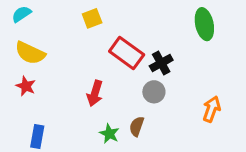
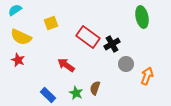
yellow square: (92, 18) -> (51, 23), moved
gray circle: (154, 92) -> (126, 64), moved
red arrow: (95, 93) -> (66, 65), turned 108
blue rectangle: (37, 137) -> (48, 95), moved, turned -56

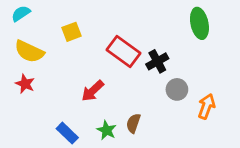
red arrow: (66, 65) -> (93, 91), turned -78

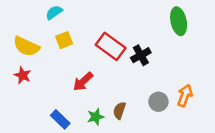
cyan semicircle: (21, 14) -> (54, 12), moved
yellow square: (71, 32) -> (64, 40), moved
gray circle: (177, 89) -> (158, 102), moved
green star: (107, 130) -> (96, 117), turned 30

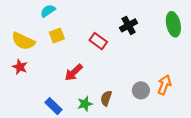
green ellipse: (179, 21) -> (173, 24), moved
red rectangle: (111, 46) -> (98, 41), size x0.7
black cross: (141, 55) -> (129, 25), moved

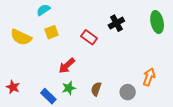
red star: (20, 67) -> (13, 87), moved
gray circle: (141, 90) -> (128, 92), moved
green star: (85, 104) -> (69, 88), moved

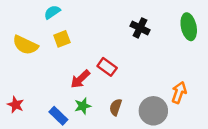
black cross: (116, 23) -> (140, 28), turned -35
red rectangle: (89, 37) -> (107, 67), moved
gray circle: (128, 92) -> (153, 111), size x1.5

